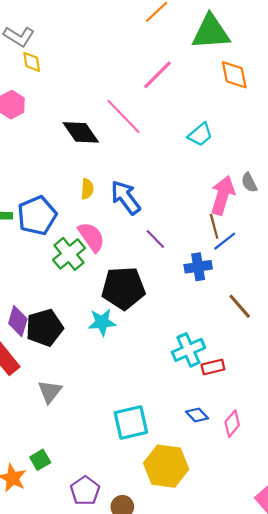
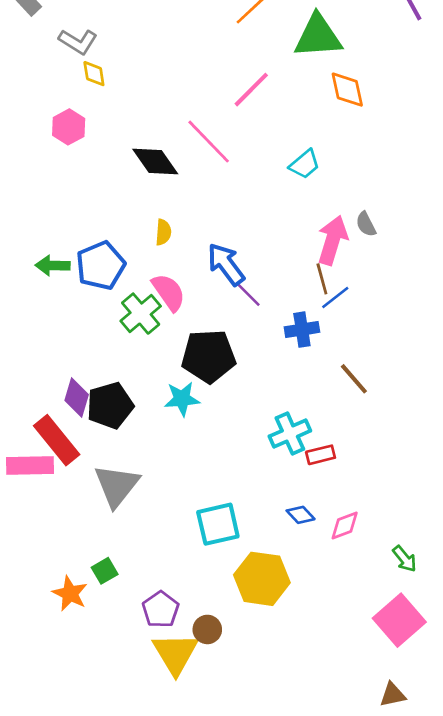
blue arrow: (126, 197) -> (226, 264), moved
gray triangle: (50, 392) -> (117, 485), size x1.5
pink diamond: (232, 424) -> (345, 525), turned 30

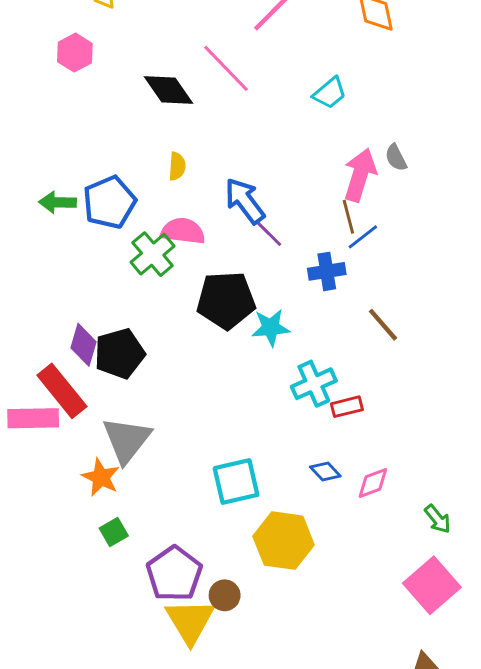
pink semicircle: (169, 292) -> (183, 231), turned -48
cyan star: (182, 399) -> (271, 328), moved
orange star: (70, 593) -> (101, 477), moved
purple pentagon: (161, 609) -> (174, 574), size x1.4

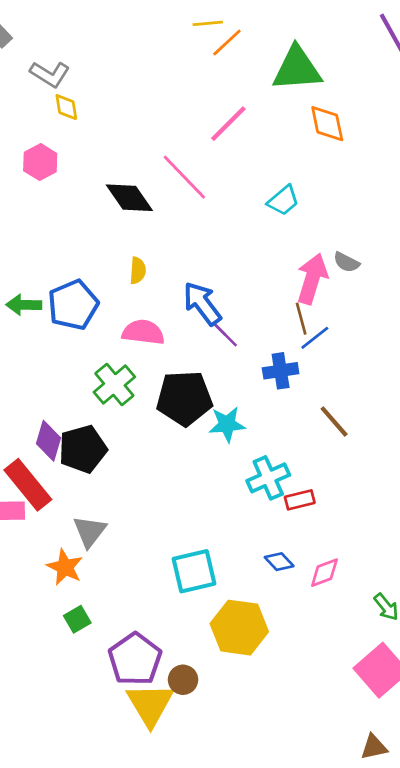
gray semicircle: (396, 158) -> (346, 262), turned -36
green cross: (153, 254) -> (114, 384), moved
gray triangle: (127, 440) -> (90, 531), size x0.7

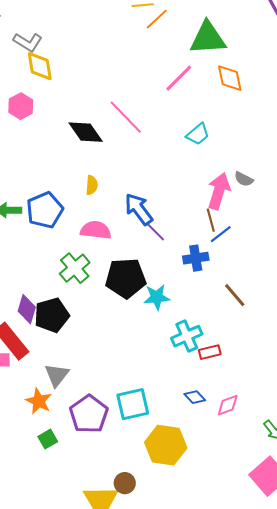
yellow diamond: (66, 107) -> (40, 66), size x1.5
pink line: (228, 124) -> (179, 78), moved
purple pentagon: (135, 659) -> (89, 414), moved

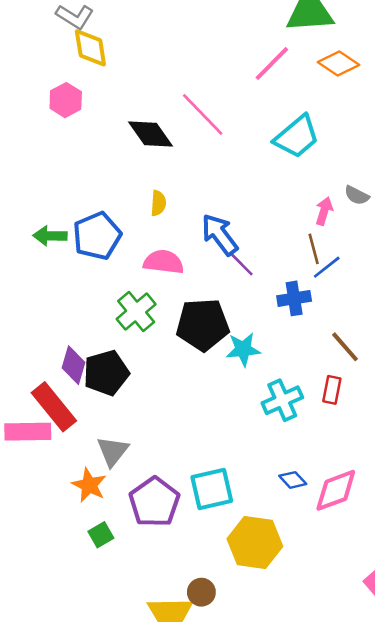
orange diamond: (230, 78) -> (338, 64), turned -44
cyan trapezoid: (198, 134) -> (297, 137), size x1.5
pink arrow: (219, 191) -> (324, 211), size x0.6
red rectangle: (210, 352) -> (332, 390), moved, turned -65
pink diamond: (228, 405) -> (336, 490), size x1.5

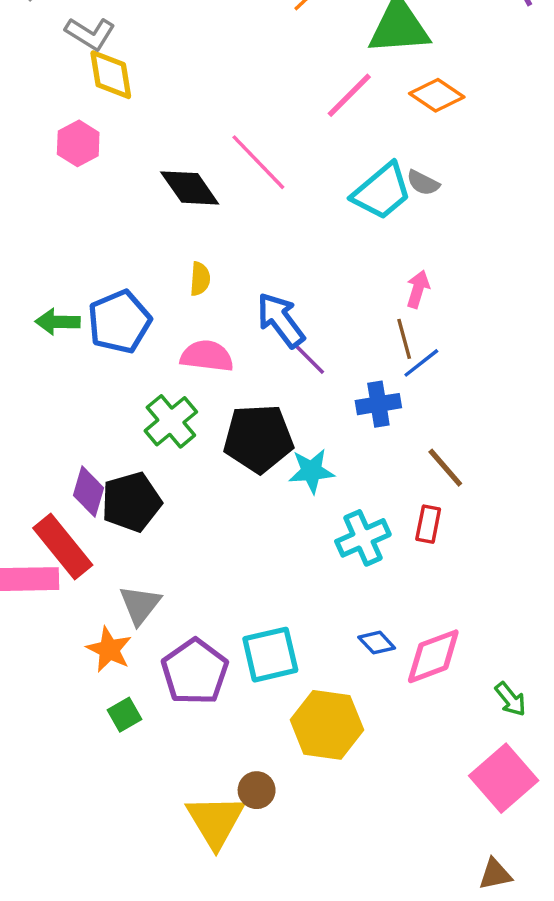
gray semicircle: (357, 195) -> (423, 183), moved

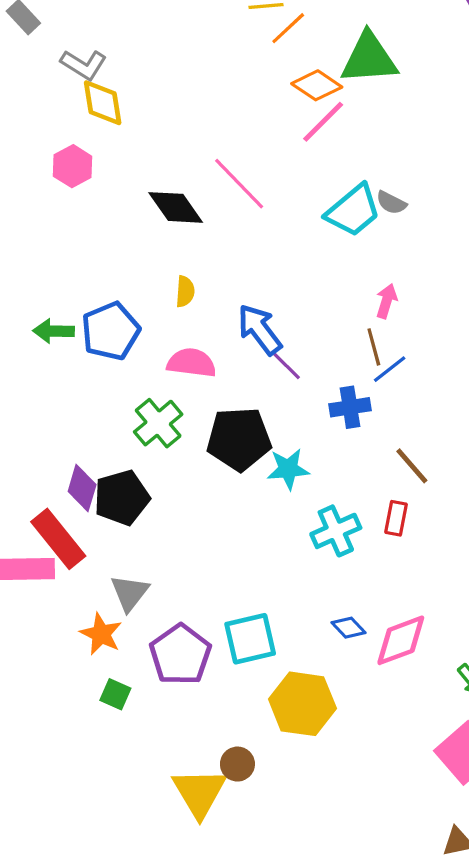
orange diamond: (437, 95) -> (317, 85), moved
green square: (124, 715) -> (115, 694), turned -36

